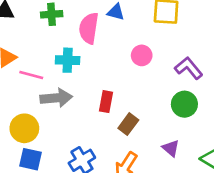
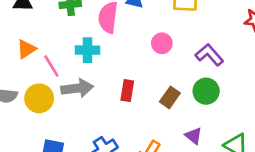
pink line: (31, 75) -> (51, 66), turned 45
brown rectangle: (128, 124) -> (170, 97), moved
yellow circle: (24, 128) -> (39, 98), moved

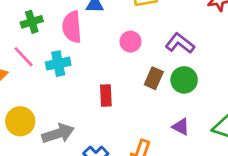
pink line: (51, 66) -> (23, 57), moved
gray arrow: (77, 88) -> (58, 133), moved
brown rectangle: (170, 97) -> (154, 78), moved

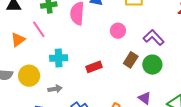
cyan cross: (58, 64) -> (59, 58), moved
red rectangle: (106, 96) -> (94, 67), turned 63
gray arrow: (58, 133) -> (55, 89), size x0.6

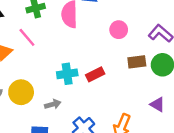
cyan cross: (59, 58) -> (67, 74), moved
brown rectangle: (131, 60) -> (137, 62), turned 56

